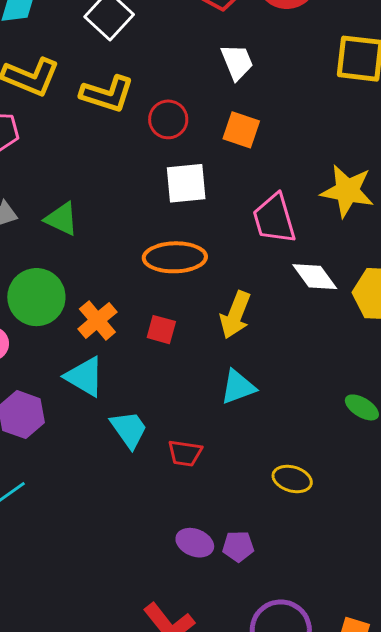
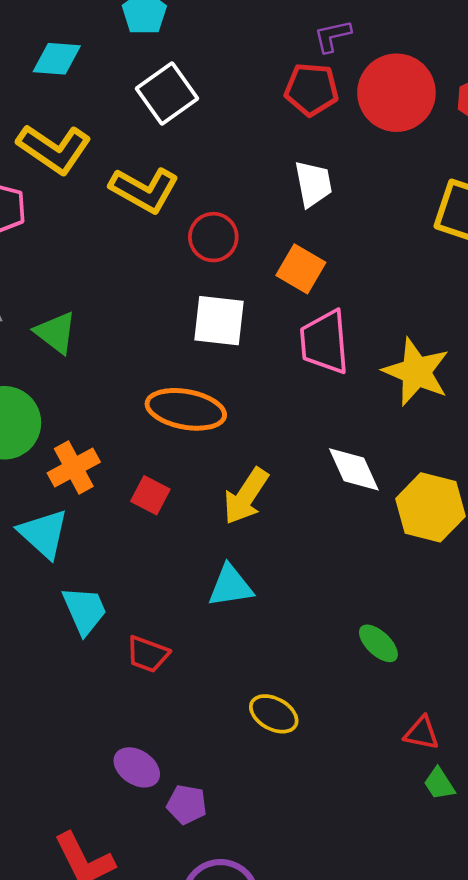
pink trapezoid: (274, 219) -> (325, 342), moved
purple pentagon: (238, 546) -> (187, 804), moved

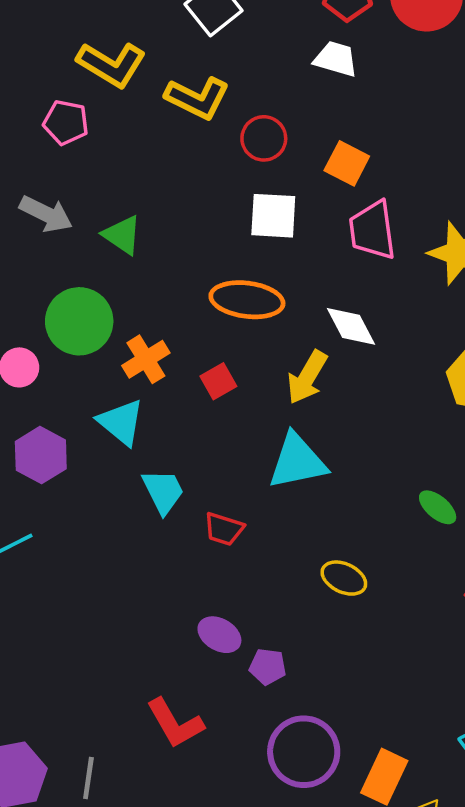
white trapezoid: (313, 184) -> (336, 59), moved, turned -60
white diamond: (354, 469) -> (351, 326), moved
red square: (150, 495) -> (218, 381), turned 36
cyan triangle: (230, 586) -> (297, 461), size x1.4

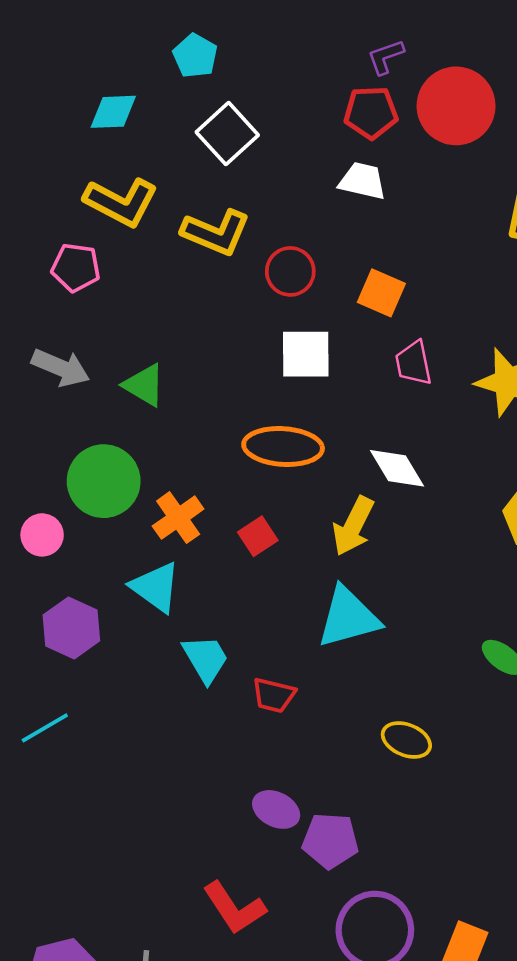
pink trapezoid: (372, 230) -> (414, 363), size x0.7
purple pentagon: (268, 667) -> (330, 841), size x1.4

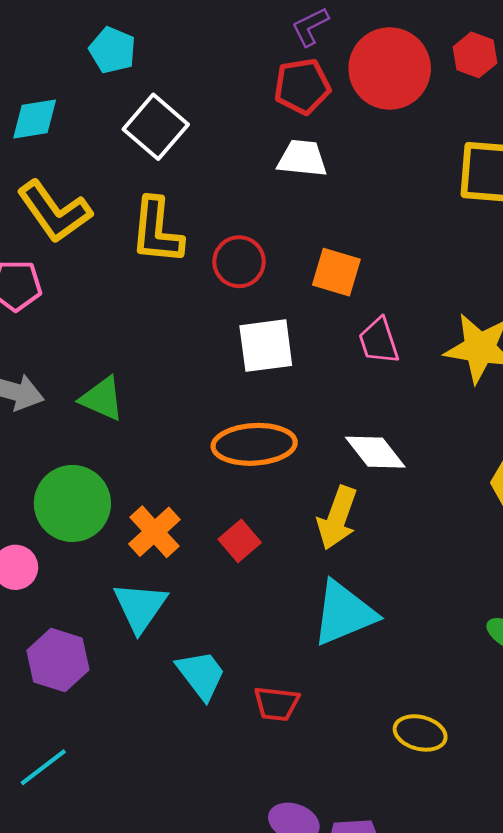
yellow L-shape: (121, 202) -> (54, 212), turned 34
yellow L-shape: (216, 232) -> (157, 231), turned 80
cyan triangle: (156, 587) -> (140, 607), turned 36

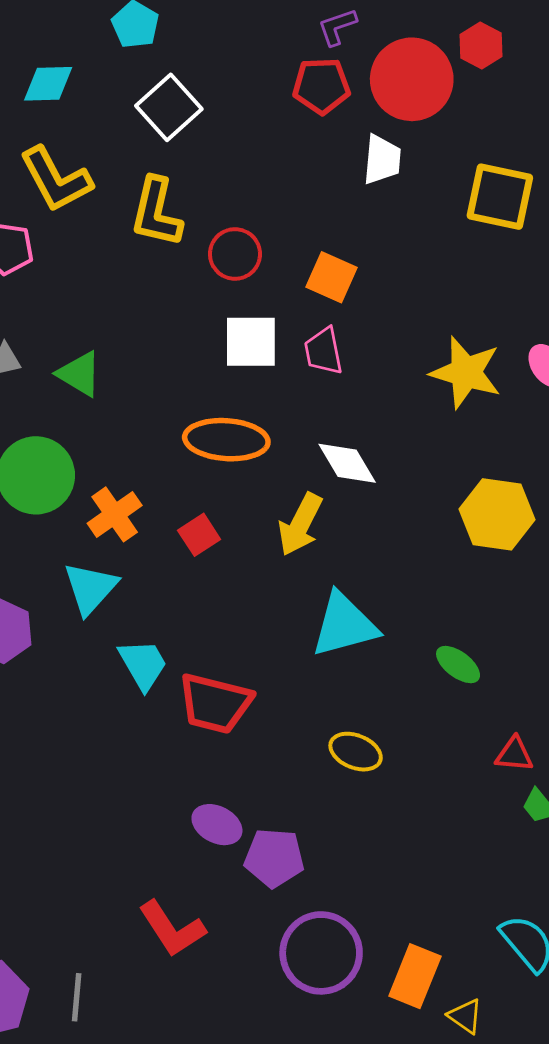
red hexagon: (475, 55) -> (481, 46), moved
white trapezoid: (302, 158) -> (382, 160), moved, turned 82
pink trapezoid: (379, 341) -> (323, 351), moved
cyan triangle: (344, 613) -> (344, 625), moved
red trapezoid: (277, 704) -> (215, 703), size x1.6

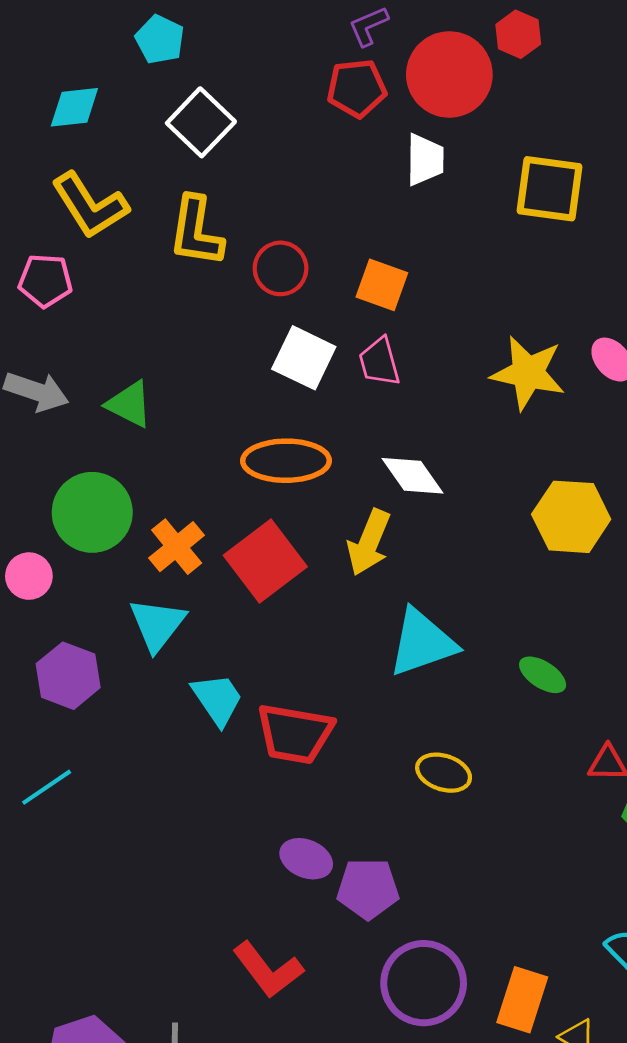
white square: (251, 342) -> (304, 358), turned 30
red square: (199, 535) -> (265, 561), size x1.8

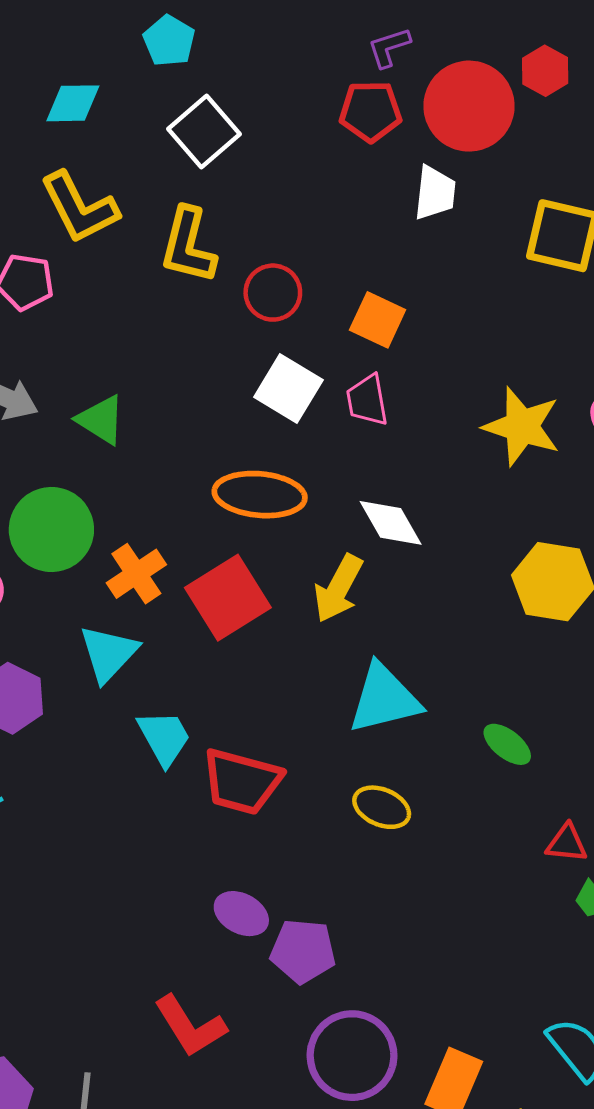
yellow ellipse: (444, 773) -> (382, 807), moved

